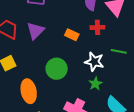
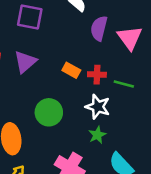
red cross: (97, 27) -> (97, 75), moved
green line: (119, 51) -> (124, 84), moved

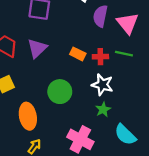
green line: (124, 84) -> (124, 54), moved

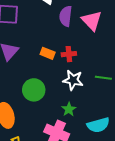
green line: (124, 54) -> (103, 78), moved
green star: (103, 109) -> (69, 109), moved
cyan semicircle: (125, 135) -> (98, 125), turned -55

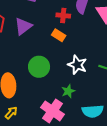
red cross: (69, 54) -> (63, 16), moved

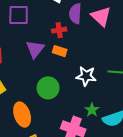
purple triangle: (23, 26) -> (35, 49), moved
green star: (68, 91) -> (92, 110), moved

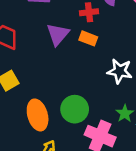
green circle: (48, 88) -> (75, 109), moved

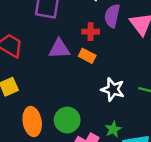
purple triangle: (58, 34) -> (59, 49), turned 40

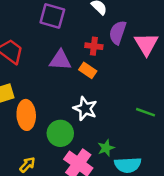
white star: (113, 89) -> (85, 109), moved
orange ellipse: (32, 122) -> (26, 115), moved

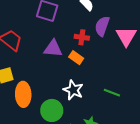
green line: (146, 112) -> (112, 93), moved

